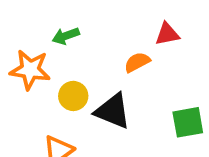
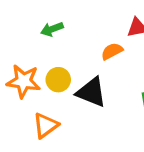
orange star: (30, 70) -> (23, 81), moved

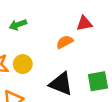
black triangle: (91, 92) -> (61, 84), moved

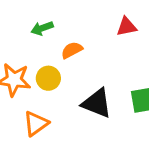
orange semicircle: (65, 42) -> (72, 50), moved

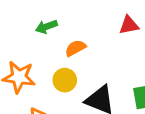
yellow circle: (48, 78) -> (65, 80), moved

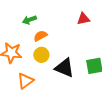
orange semicircle: (75, 48) -> (40, 36), moved

